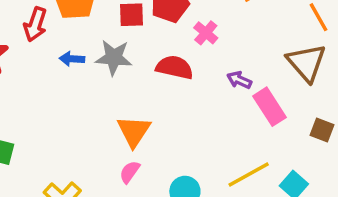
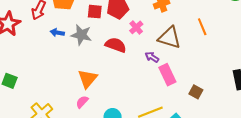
brown triangle: (306, 63) -> (169, 38), moved, turned -40

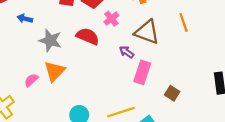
gray star: (81, 35) -> (50, 40), moved
pink rectangle: (167, 75) -> (142, 72), turned 40
pink semicircle: (82, 102) -> (31, 80), moved

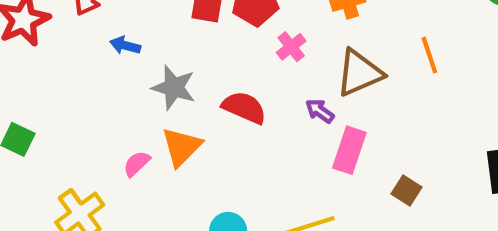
brown triangle: (147, 32) -> (359, 73), turned -44
red semicircle: (88, 36) -> (244, 108), moved

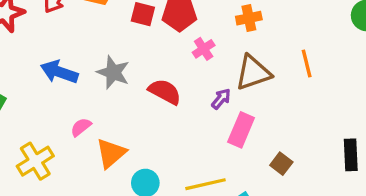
blue arrow: (125, 45) -> (59, 72), moved, size x1.6
purple arrow: (320, 111) -> (221, 99), turned 90
orange triangle: (182, 147) -> (111, 153), moved

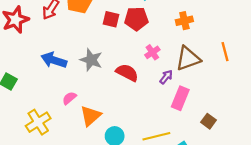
pink cross: (204, 49) -> (152, 52), moved

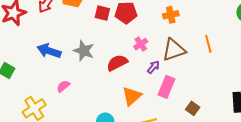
red semicircle: (127, 73) -> (117, 63), turned -55
orange triangle: (90, 116) -> (132, 96), moved

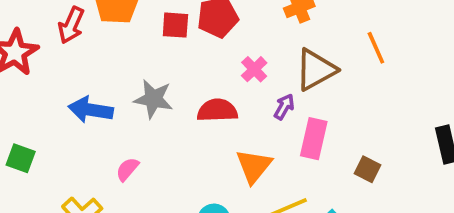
red semicircle: (117, 63) -> (217, 110), turned 35

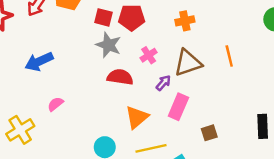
gray star: (153, 99) -> (108, 45), moved
blue arrow: (91, 110) -> (39, 62), turned -44
brown square: (368, 169) -> (209, 133), turned 35

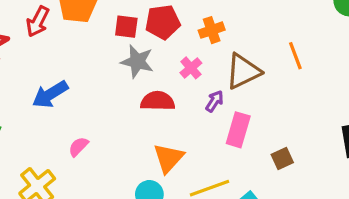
orange cross: (185, 21) -> (212, 30), moved
orange triangle: (137, 117) -> (168, 158), moved

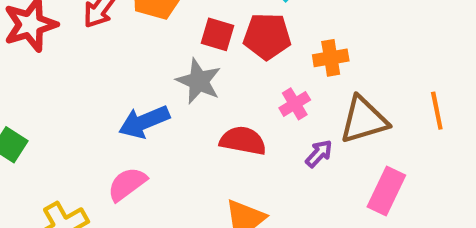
gray star: (137, 61) -> (199, 81), moved
blue arrow: (50, 94) -> (144, 122), moved
pink rectangle: (238, 130) -> (386, 191), moved
pink semicircle: (78, 147) -> (127, 184), size x1.4

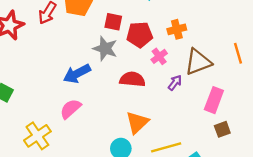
red pentagon: (267, 36) -> (140, 35), moved

